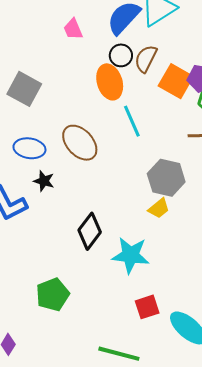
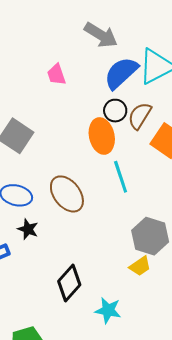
pink trapezoid: (73, 29) -> (56, 75), moved
cyan star: (131, 255) -> (108, 310), size x0.7

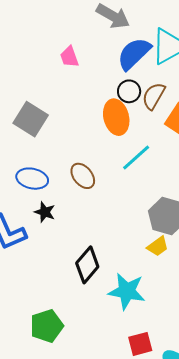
cyan line: (121, 177) -> (136, 157), turned 68
brown ellipse: (67, 194) -> (83, 176), size x0.7
cyan star: (108, 310) -> (127, 291), size x1.4

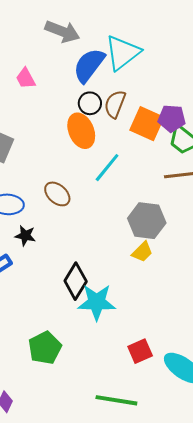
cyan star: (127, 291) -> (97, 302), moved

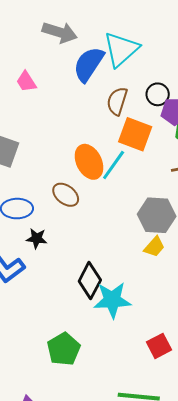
black circle: (90, 103) -> (158, 94), moved
orange square: (147, 124) -> (135, 134), moved
orange ellipse: (81, 131) -> (89, 162), moved

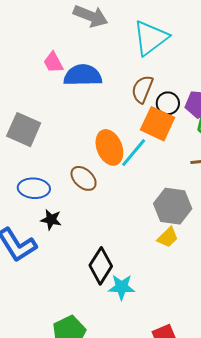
blue semicircle: (89, 64) -> (83, 75), moved, turned 51
black circle: (158, 94) -> (168, 103), moved
cyan star: (112, 300) -> (122, 287), size x0.7

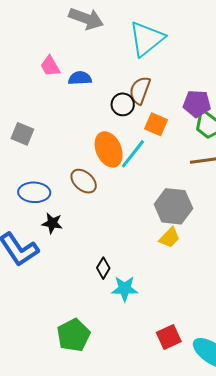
blue semicircle: (83, 75) -> (80, 78), size x0.6
black circle: (168, 103) -> (123, 104), moved
orange square: (158, 124) -> (156, 124), size x0.7
gray square: (24, 130) -> (22, 134), size x0.7
black diamond: (101, 266) -> (103, 268), size x0.6

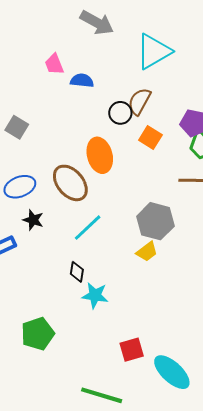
cyan line: (133, 154) -> (88, 228), moved
brown ellipse: (84, 181) -> (70, 183), size x1.4
blue ellipse: (34, 192) -> (20, 187), turned -32
black diamond: (103, 268) -> (77, 272), turned -30

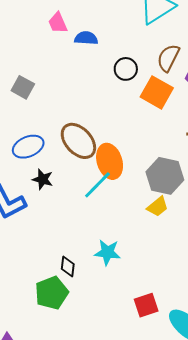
brown semicircle: (139, 101) -> (168, 58), moved
orange square: (150, 137) -> (157, 92), size x1.4
orange ellipse: (100, 155) -> (110, 161), moved
black diamond: (77, 272) -> (68, 267), moved

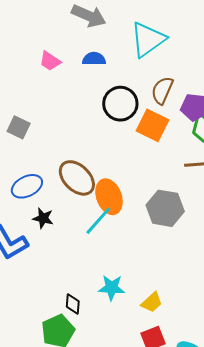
pink trapezoid: (58, 23) -> (50, 61), turned -30
blue semicircle: (86, 38) -> (94, 59), moved
black circle: (126, 69) -> (120, 104), size x1.5
yellow trapezoid: (158, 207) -> (152, 302), moved

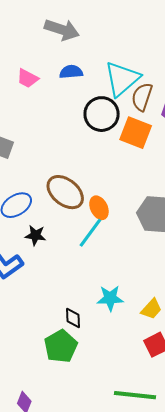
cyan triangle: (148, 39) -> (122, 79), moved
orange ellipse: (109, 197) -> (99, 208), size x0.7

